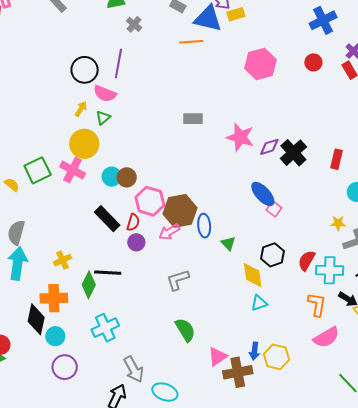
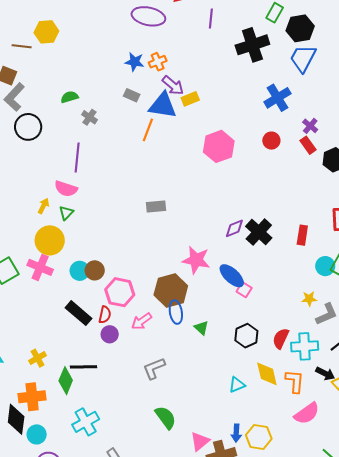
orange line: (191, 42) -> (148, 130), turned -60
black circle: (85, 70) -> (28, 127), moved
pink star: (240, 137) -> (196, 260), moved
brown hexagon: (180, 211) -> (171, 290), moved
yellow diamond: (253, 275) -> (267, 374), moved

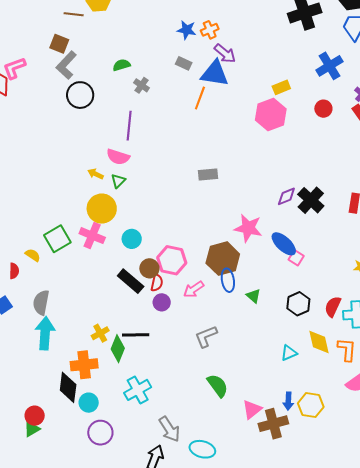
yellow rectangle: (190, 99) -> (281, 87), moved
yellow arrow: (43, 206) -> (96, 174), turned -91
brown circle: (95, 270) -> (149, 268), moved
yellow cross: (38, 358) -> (100, 333), moved

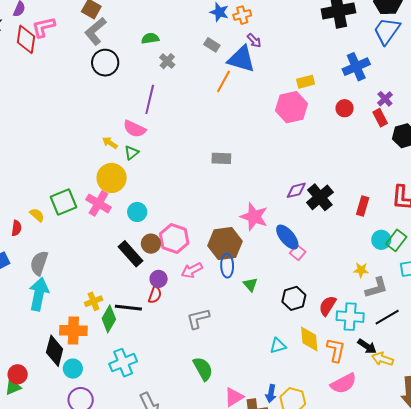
purple arrow: (225, 53) -> (254, 41), size x0.7
red semicircle: (157, 283) -> (155, 295), moved

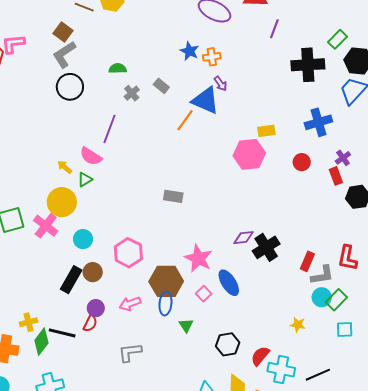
gray rectangle: (212, 45) -> (161, 86), moved
pink hexagon: (174, 238) -> (128, 253), moved
pink square: (298, 252) -> (204, 294), moved
black rectangle: (131, 254) -> (71, 280), turned 64
gray L-shape: (376, 288) -> (322, 275), moved

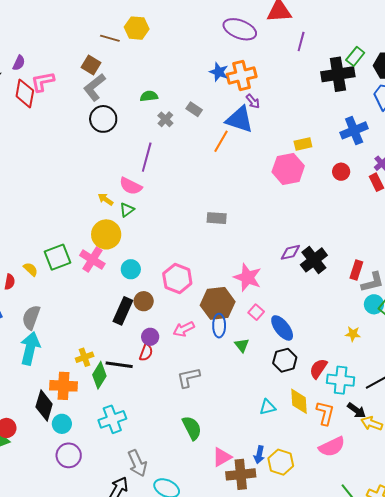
green rectangle: (337, 39) -> (355, 56), moved
orange cross: (212, 57) -> (242, 76), size x1.6
blue ellipse: (229, 283) -> (282, 328), moved

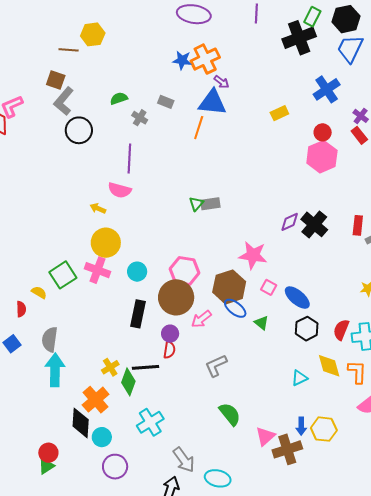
pink hexagon: (288, 169) -> (322, 157), moved
green triangle: (127, 210) -> (196, 204), moved
brown circle: (144, 301) -> (176, 297), moved, size x1.8
blue ellipse: (219, 326) -> (235, 308), turned -40
orange cross: (64, 386) -> (96, 400), turned -32

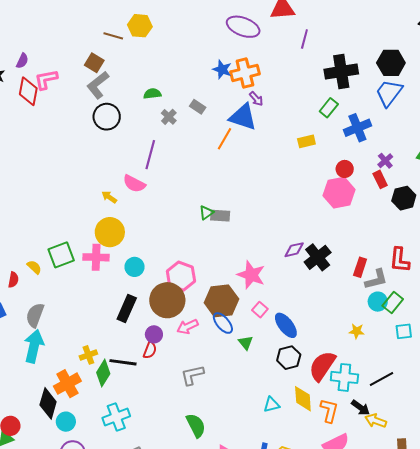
green rectangle: (312, 17) -> (329, 108), moved
pink cross: (98, 270) -> (96, 257), turned -30
red semicircle: (341, 330) -> (322, 366), size x1.5

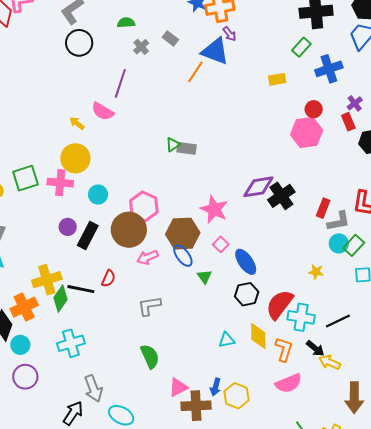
purple diamond: (294, 250) -> (258, 187), size x1.5
purple circle: (154, 334) -> (68, 227), moved
yellow cross: (88, 355) -> (47, 280), size x1.6

